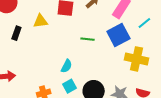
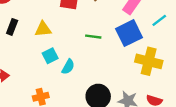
yellow triangle: (40, 21) -> (43, 29), moved
cyan square: (70, 86) -> (50, 56), moved

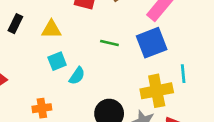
cyan line: (159, 20) -> (183, 74), moved, turned -63
yellow cross: (149, 61) -> (157, 91), moved, turned -30

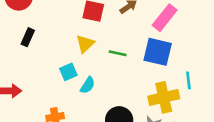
yellow triangle: (51, 29) -> (85, 44), moved, turned -42
blue square: (152, 43) -> (158, 52), turned 36

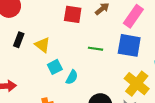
yellow triangle: (85, 44) -> (42, 45), moved, turned -35
yellow cross: (164, 97) -> (137, 84), turned -35

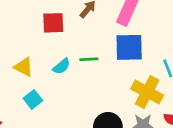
cyan square: (55, 67) -> (33, 99), moved
cyan semicircle: (72, 77) -> (62, 66), moved, turned 32

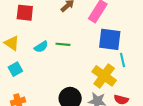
red square: (53, 23) -> (25, 13), moved
blue square: (129, 47) -> (110, 39), moved

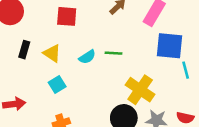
yellow cross: (104, 76) -> (140, 90), moved

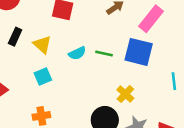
blue square: (170, 46) -> (139, 52), moved
yellow cross: (140, 90) -> (125, 94), size x0.6

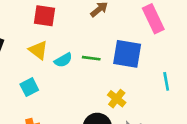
pink rectangle: (151, 19) -> (153, 19), moved, turned -60
yellow triangle: (42, 45) -> (38, 50), moved

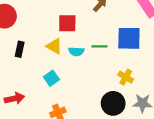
red square: (45, 16) -> (67, 23), moved
cyan semicircle: (63, 60) -> (76, 51), turned 40

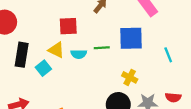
black rectangle: (20, 49) -> (22, 55), size x1.5
cyan square: (51, 78) -> (43, 68), moved

